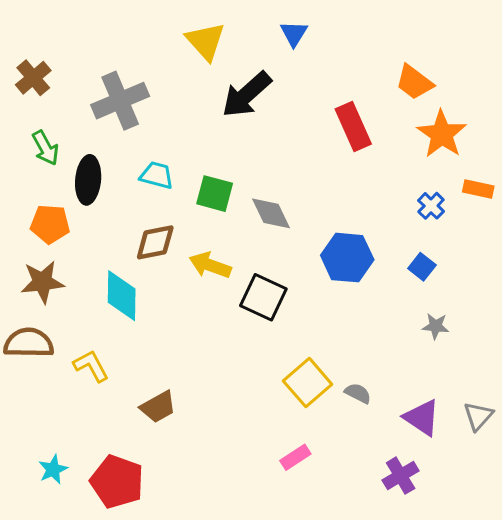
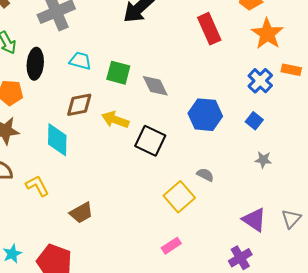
blue cross: (431, 206) -> (260, 81), size x1.4
gray semicircle: (358, 393) -> (205, 175), moved

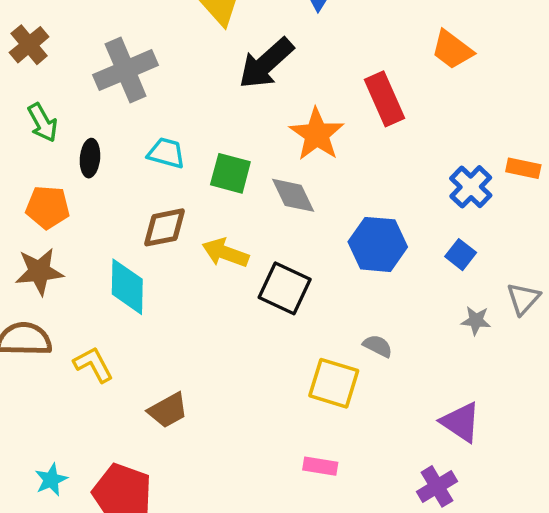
orange star: (267, 34) -> (317, 134), moved
black ellipse: (35, 64) -> (90, 158), size x0.7
yellow square: (179, 197) -> (334, 383), turned -32
gray triangle: (291, 219) -> (523, 299), moved
pink rectangle: (171, 246) -> (320, 466), turned 42

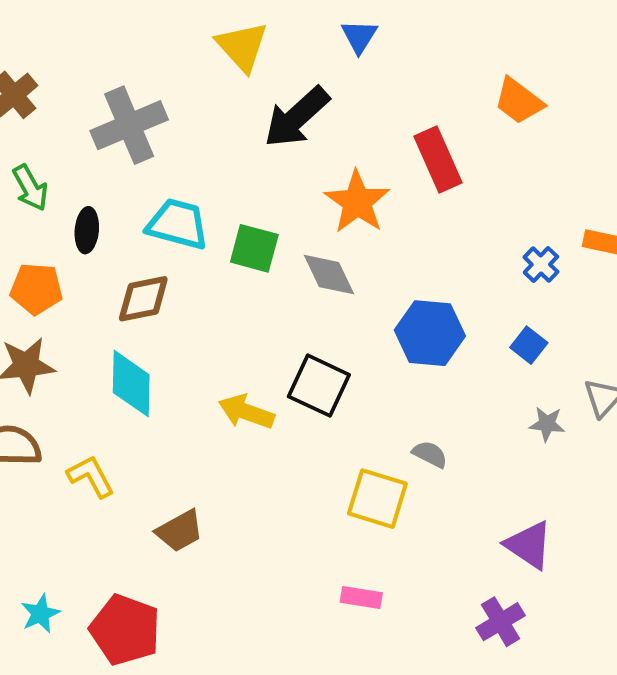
cyan trapezoid: (166, 153) -> (178, 224), size x1.4
blue cross: (471, 187) -> (541, 264), size x0.7
brown diamond: (164, 227) -> (143, 299), moved
yellow arrow: (225, 253) -> (246, 412), moved

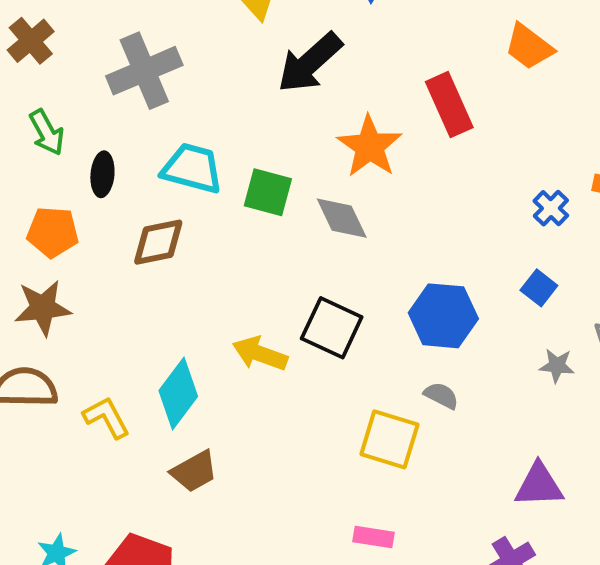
blue hexagon: (430, 333) -> (443, 316), moved
cyan diamond: (131, 384) -> (178, 394), moved, turned 36
purple triangle: (529, 545) -> (539, 485), turned -36

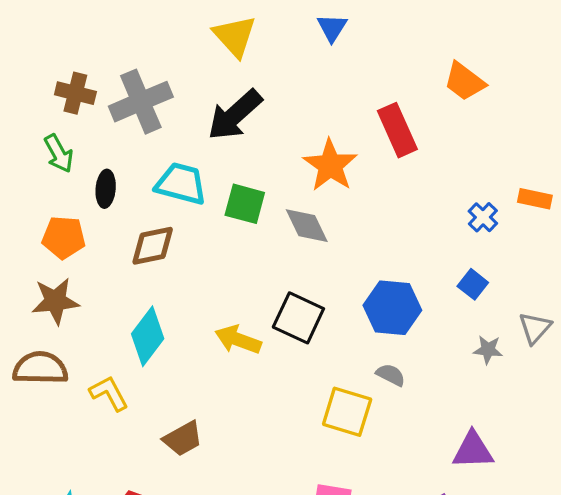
brown cross: (31, 41) -> (75, 93), moved, turned -36
black arrow: (310, 63) -> (235, 115), moved
cyan diamond: (178, 394) -> (148, 336), moved

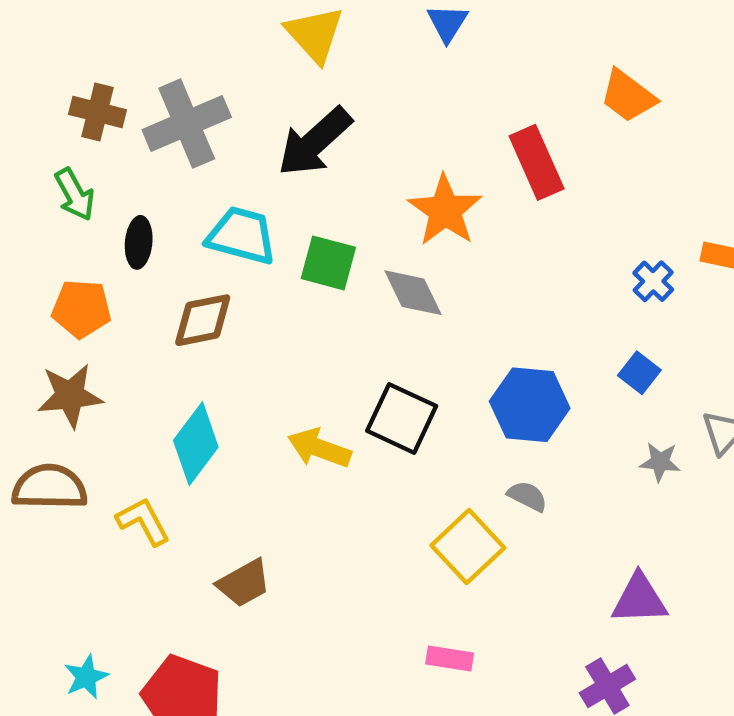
yellow square: (347, 412) -> (468, 547), turned 30

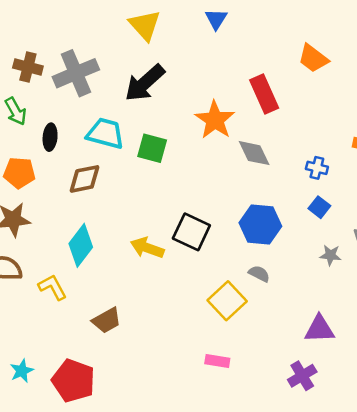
blue cross: (653, 281) -> (317, 168), moved, turned -30
gray diamond: (413, 293) -> (254, 153), moved

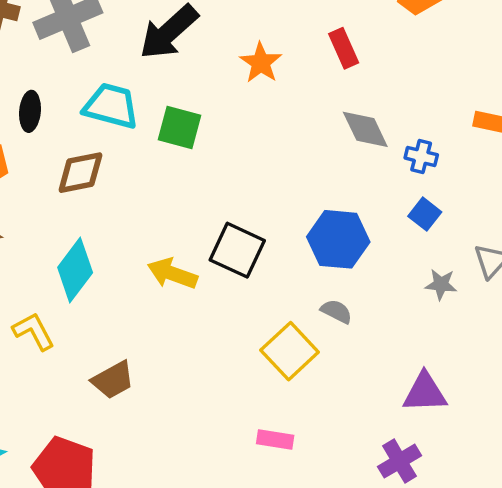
red rectangle: (264, 94) -> (344, 48), size x0.7
orange star: (215, 120) -> (261, 63), moved, size x0.7
gray diamond: (254, 153) -> (365, 129), moved

